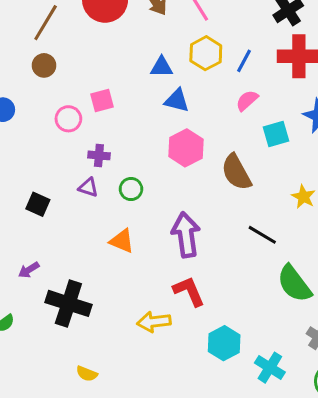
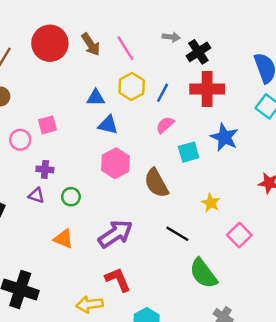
purple arrow: (186, 235) -> (115, 234), turned 64

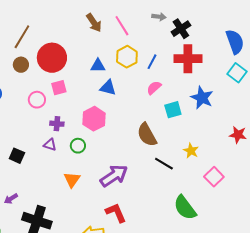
red circle: (50, 43) -> (52, 58), moved
pink hexagon: (115, 163) -> (94, 119), moved
black line: (177, 234) -> (164, 164), moved
orange triangle: (64, 239) -> (72, 180), turned 42

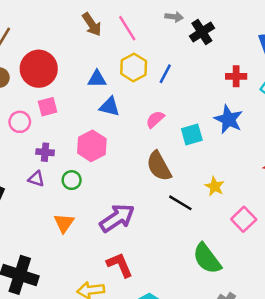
red cross: (188, 59) -> (236, 76), moved, size x0.6
pink semicircle: (154, 88) -> (155, 119), moved

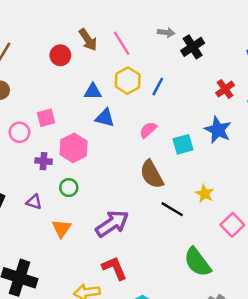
red circle: (39, 69) -> (60, 55), moved, size x0.6
red cross: (236, 76) -> (225, 89), turned -36
pink hexagon: (92, 146) -> (74, 148), moved
purple triangle: (36, 179) -> (34, 202), moved

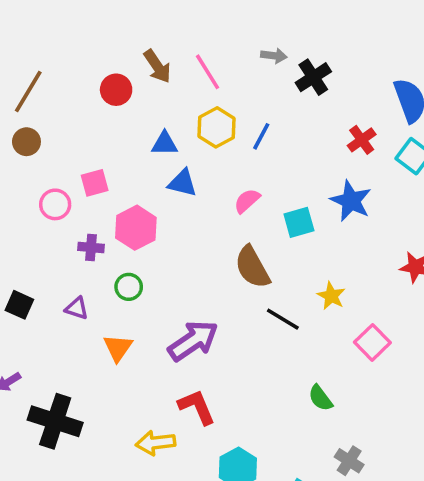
green semicircle: (197, 262) -> (320, 398), size x0.6

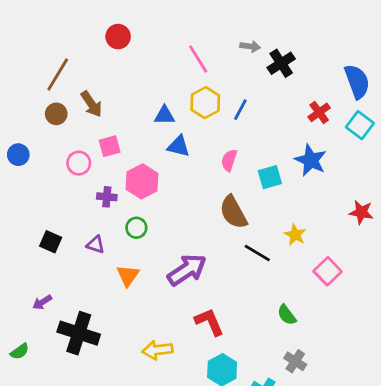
brown arrow: (157, 66) -> (91, 104), moved
red circle: (116, 90) -> (118, 37), moved
pink semicircle: (247, 201) -> (229, 160), turned -30
red L-shape: (197, 407) -> (209, 322), moved
gray cross: (349, 461) -> (295, 361), moved

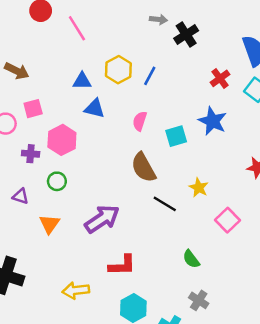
pink line: (198, 59) -> (77, 28), moved
brown arrow: (91, 104) -> (17, 71), turned -30
red L-shape: (209, 322) -> (122, 265), turned 112

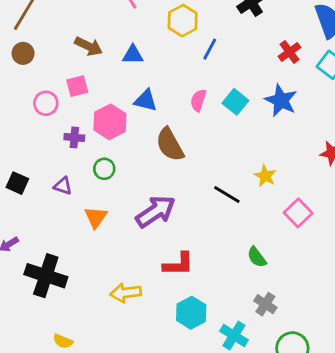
yellow hexagon: (118, 70) -> (183, 21), moved
brown arrow: (17, 71) -> (89, 46), moved
blue triangle: (95, 109) -> (146, 100), moved
cyan square: (176, 136) -> (235, 102), moved, turned -35
brown semicircle: (143, 167) -> (170, 145), moved

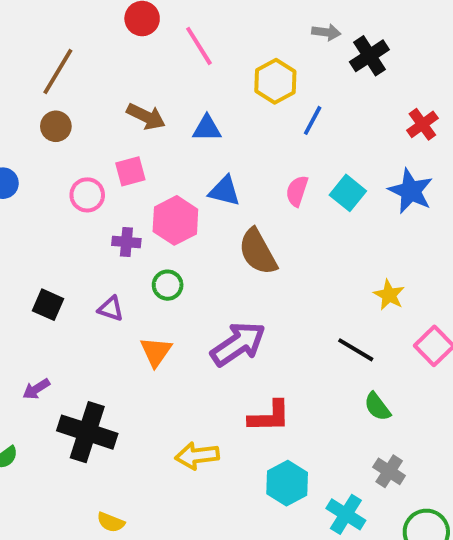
black line: (227, 194) -> (356, 350), moved

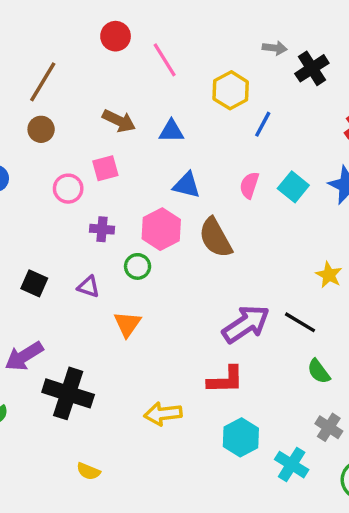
pink hexagon: (175, 220) -> (161, 229), moved
purple arrow: (238, 344) -> (246, 324), moved
purple arrow: (36, 389) -> (24, 356), size x1.6

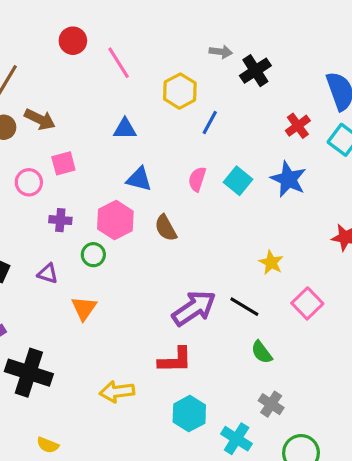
brown arrow: (119, 121) -> (40, 119), moved
brown semicircle: (215, 238) -> (166, 228), size x0.7

